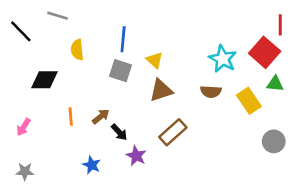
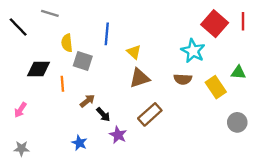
red square: (265, 52) -> (215, 24), moved
gray square: (120, 71) -> (83, 61), moved
orange line: (71, 116) -> (62, 84), moved

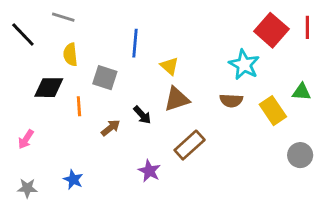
yellow semicircle: (67, 43) -> (70, 55), moved
black arrow: (103, 114) -> (142, 115), moved
blue star: (79, 143) -> (73, 180), moved

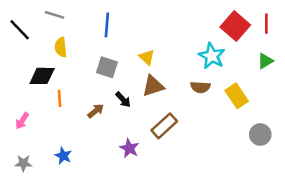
blue line: (135, 43) -> (107, 25), moved
gray square: (105, 78) -> (107, 67), moved
green triangle: (302, 92) -> (265, 61), moved, turned -35
orange line: (79, 106) -> (60, 98), moved

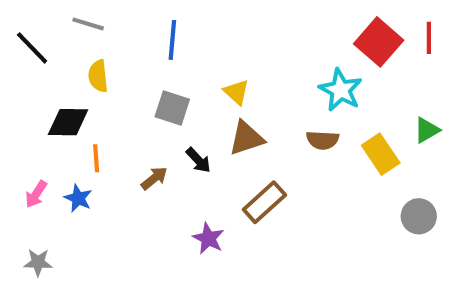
green triangle: (265, 61) -> (427, 130), moved
blue star: (63, 156) -> (78, 198), moved

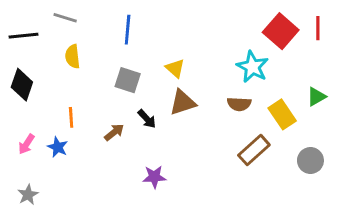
black line: (32, 48) -> (23, 36), turned -52
black diamond: (68, 122) -> (22, 85), moved, turned -72
brown rectangle: (264, 202) -> (254, 150), moved
purple star: (208, 238) -> (154, 177), turned -30
gray star: (38, 262) -> (28, 195), turned -30

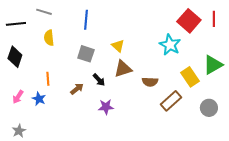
green triangle: (316, 97) -> (213, 65), size x1.5
brown semicircle: (239, 104) -> (150, 82), moved
purple star: (154, 177) -> (106, 107), moved

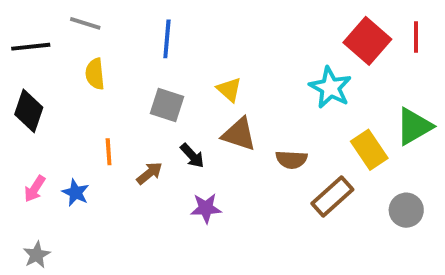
brown triangle: (123, 69) -> (239, 134), turned 36
orange line: (48, 79) -> (109, 152), moved

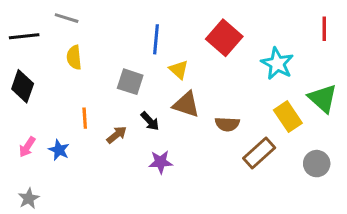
blue line: (167, 39) -> (156, 39), moved
red square: (367, 41) -> (224, 38), moved
cyan star: (330, 88) -> (277, 64), moved
green triangle: (414, 126) -> (323, 98), turned -48

